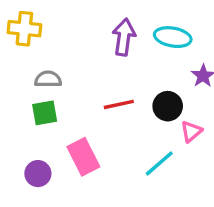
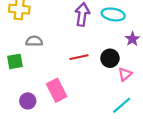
green square: (45, 113) -> (15, 61), moved
cyan line: (159, 163) -> (122, 105), moved

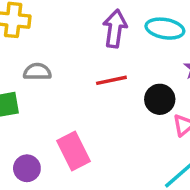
red line: (79, 57) -> (111, 80), moved

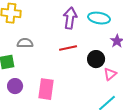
pink rectangle: (74, 151) -> (46, 89), turned 35
purple circle: (27, 168) -> (15, 86), moved

